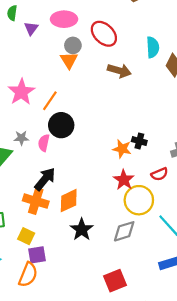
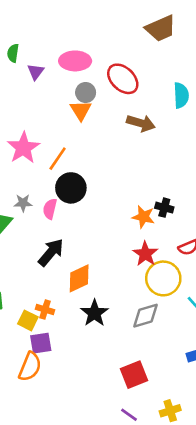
orange cross: (36, 201) -> (45, 309), moved, size x0.6

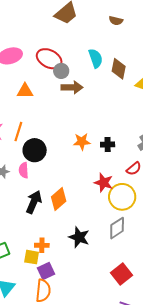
gray circle: (86, 93) -> (61, 71), moved
orange triangle: (81, 110) -> (25, 91), turned -42
orange star: (143, 217) -> (82, 142), moved
orange diamond: (79, 278) -> (59, 199), moved

